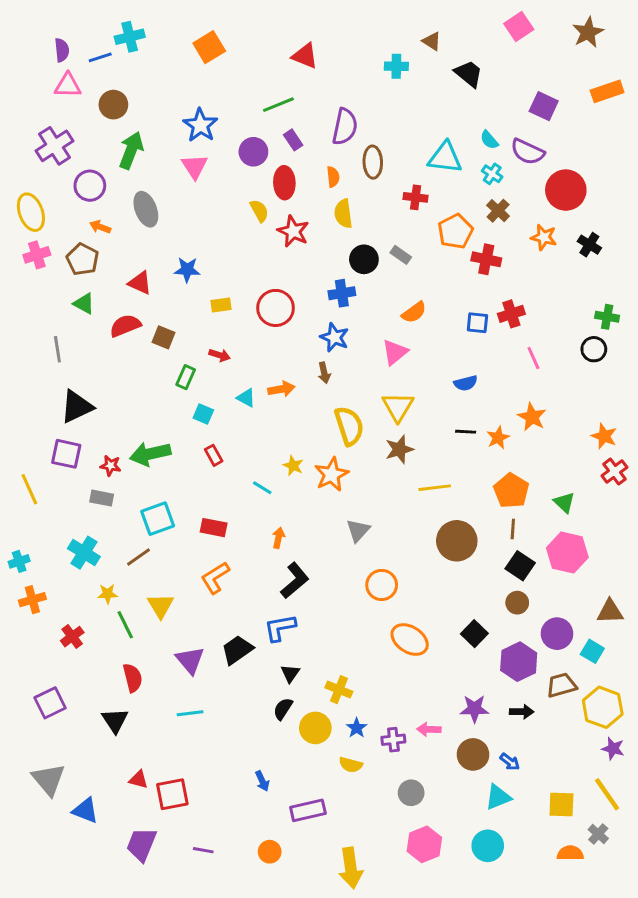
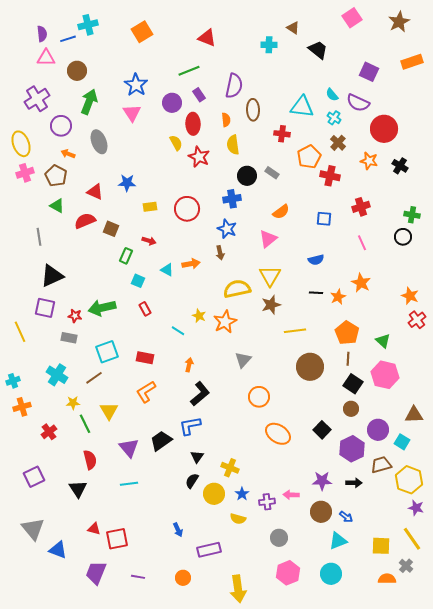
red cross: (511, 314) -> (361, 207), moved
yellow semicircle: (349, 426) -> (237, 289), turned -84

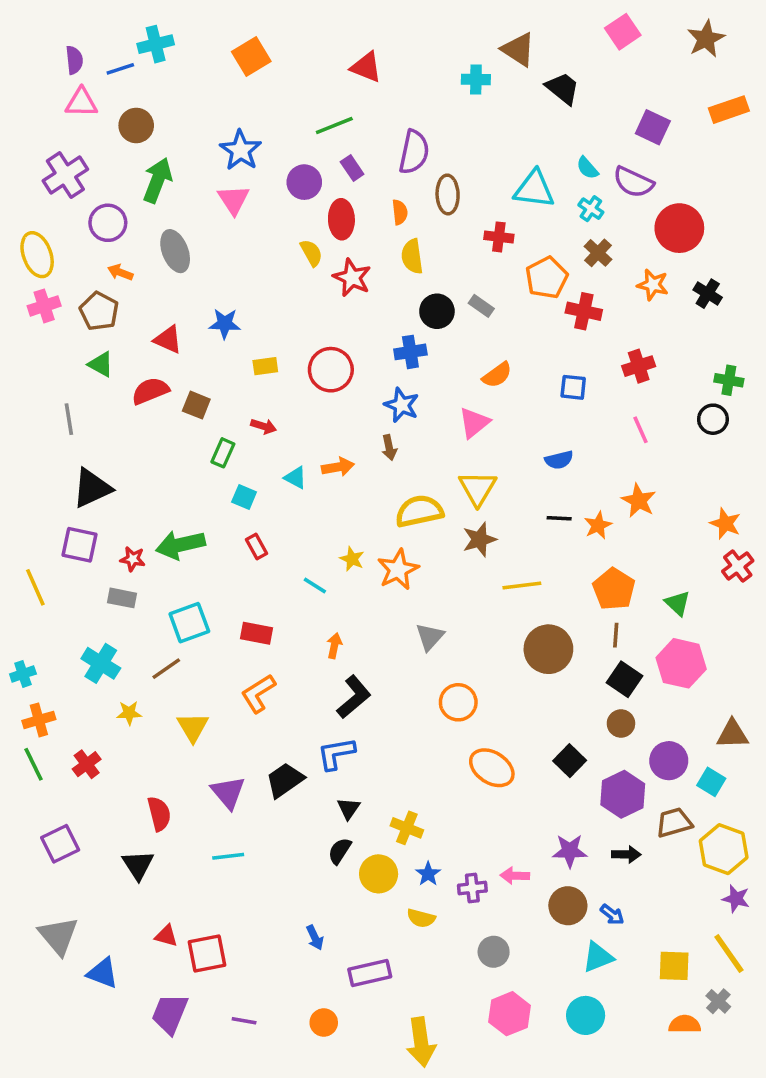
brown triangle: (293, 28) -> (518, 49), size x1.5
green line: (85, 424) -> (34, 764), moved

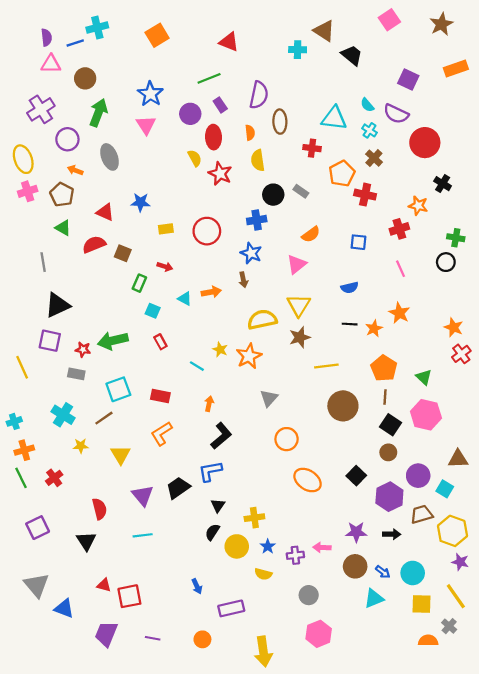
orange star: (653, 285) -> (418, 206), moved
yellow cross: (407, 828) -> (254, 518), turned -30
cyan circle: (586, 1015) -> (413, 573), moved

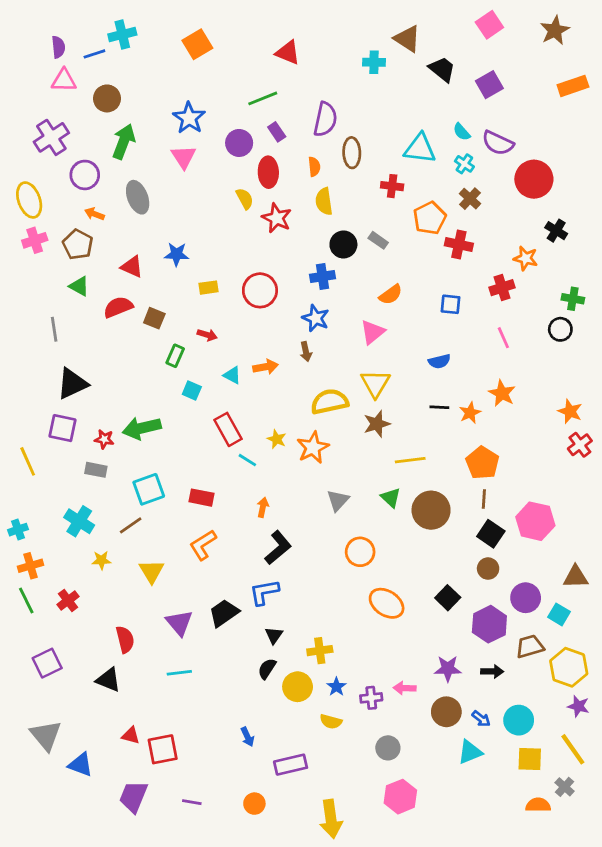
purple square: (408, 80) -> (489, 85), moved, turned 35
red rectangle: (160, 342) -> (228, 429), moved, size x1.6
green triangle: (424, 377) -> (391, 498), moved
black triangle: (86, 541) -> (108, 680), turned -35

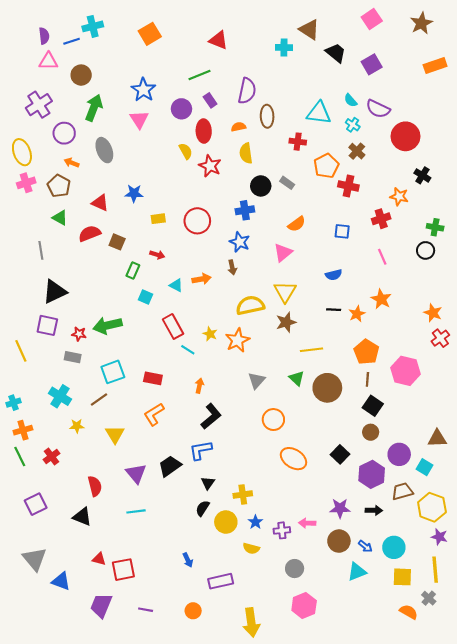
orange semicircle: (314, 167) -> (239, 127), turned -96
pink hexagon: (535, 521) -> (405, 371), moved
yellow line: (573, 749) -> (435, 570), turned 30
orange semicircle: (538, 805) -> (409, 612), turned 30

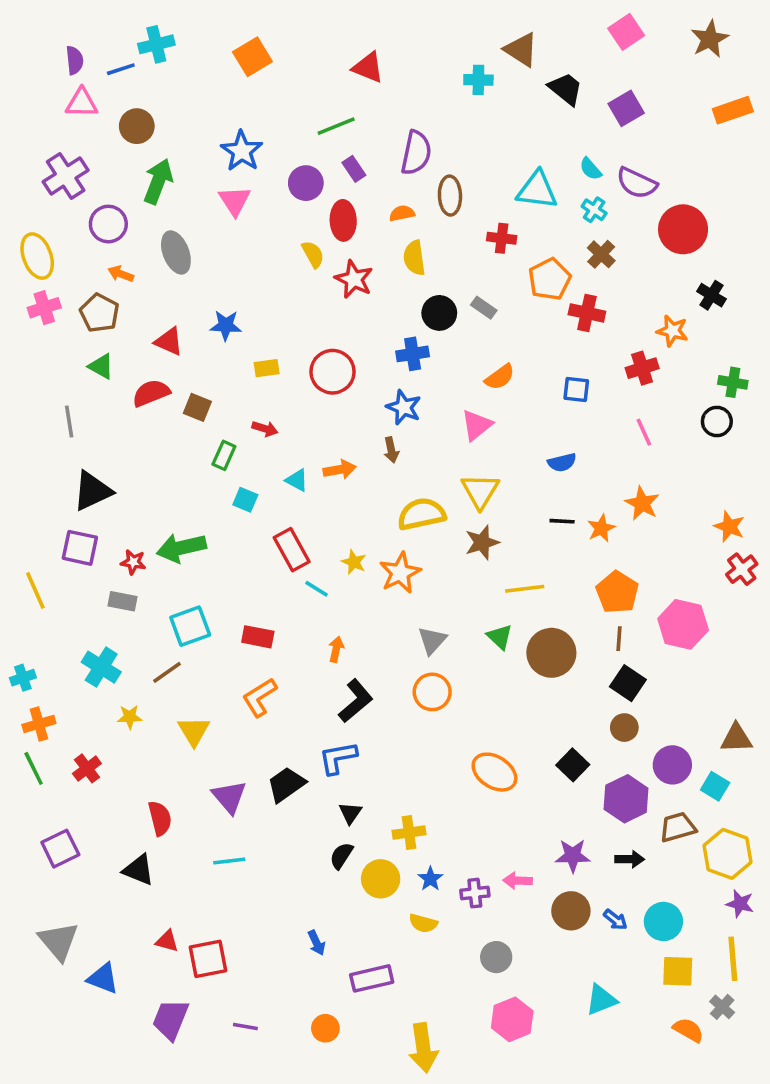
orange circle: (273, 420) -> (432, 692), moved
cyan triangle: (357, 572) -> (601, 1000), moved

